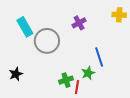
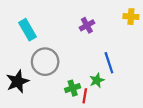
gray circle: (47, 41) -> (45, 62), moved
black star: (16, 74) -> (18, 81), size x1.5

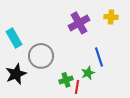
yellow cross: (131, 17) -> (111, 17), moved
purple cross: (87, 25) -> (79, 23), size x1.5
cyan rectangle: (27, 30) -> (14, 38), moved

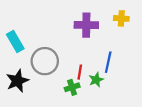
purple cross: (79, 23) -> (86, 25), turned 30
blue line: (99, 57) -> (108, 62), turned 30
red line: (77, 87) -> (80, 72), moved

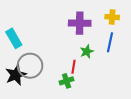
gray circle: (45, 61) -> (30, 66), moved
blue line: (108, 62) -> (110, 42), moved
green star: (96, 80) -> (87, 51), moved

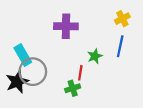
yellow cross: (112, 17) -> (122, 19), turned -32
purple cross: (80, 23) -> (66, 26), moved
cyan rectangle: (14, 38) -> (23, 55), moved

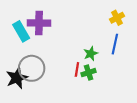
purple cross: (66, 26) -> (39, 23), moved
cyan rectangle: (23, 55) -> (21, 31), moved
green cross: (73, 88) -> (89, 73), moved

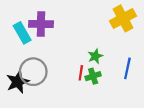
yellow cross: (117, 18) -> (123, 18), size x1.6
blue line: (115, 44) -> (127, 68), moved

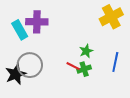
red line: (81, 73) -> (73, 66), turned -72

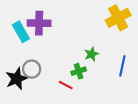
gray circle: (30, 65) -> (32, 69), size x0.7
red line: (73, 66) -> (66, 85), moved
green cross: (84, 69) -> (79, 71), moved

